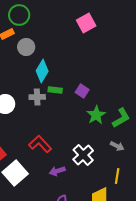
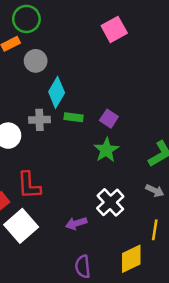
gray cross: (37, 97) -> (40, 120), moved
green star: (96, 115) -> (106, 150), moved
red L-shape: (40, 144) -> (29, 185), moved, turned -140

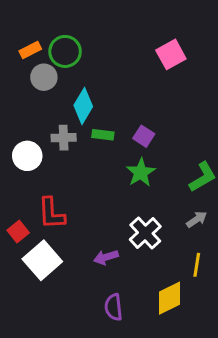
green circle: (26, 19) -> (65, 51), moved
pink square: (114, 29) -> (171, 54), moved
gray circle: (36, 61) -> (44, 77), moved
gray arrow: (155, 191) -> (197, 219), turned -60

